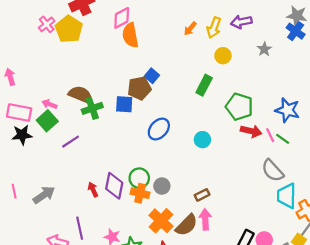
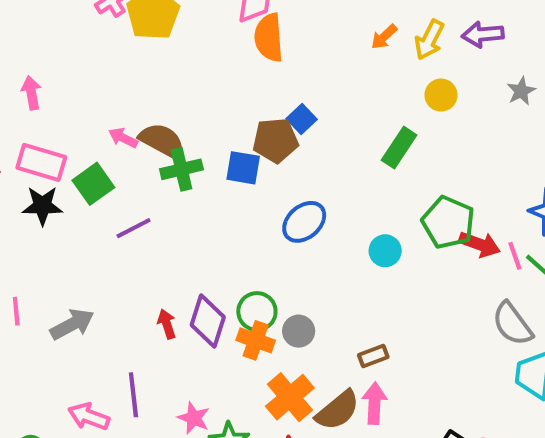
pink arrow: (49, 104) -> (123, 138), moved
green pentagon: (239, 107) -> (448, 222), moved

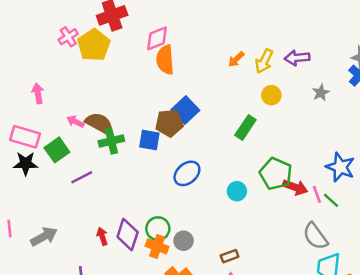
pink arrow: (31, 93) -> (38, 93), moved
blue square: (302, 119) -> (185, 110), size x1.5

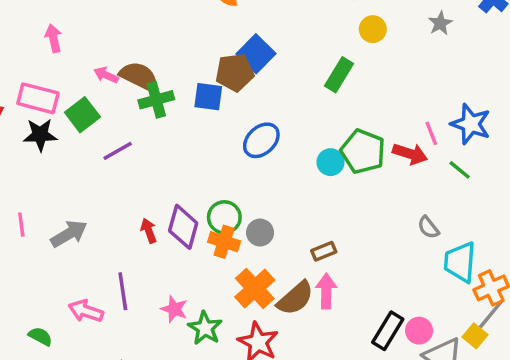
green pentagon: (276, 174) -> (363, 151), moved
pink line: (317, 194) -> (431, 133), moved
gray semicircle: (315, 236) -> (428, 227), moved, size x0.6

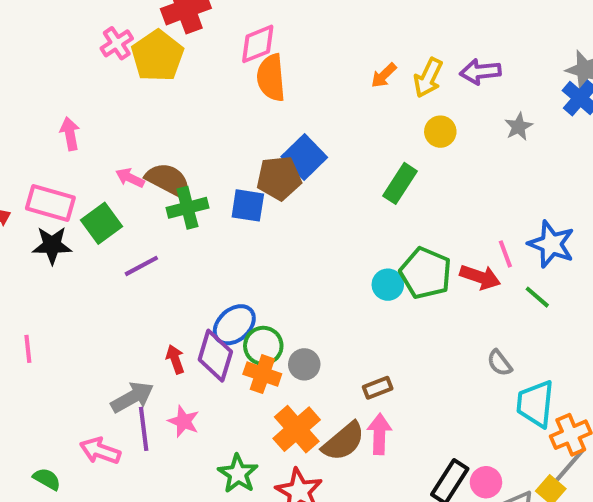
blue ellipse: (261, 140) -> (234, 325), moved
gray arrow: (69, 234) -> (132, 397), moved
pink star: (174, 309) -> (184, 421), moved

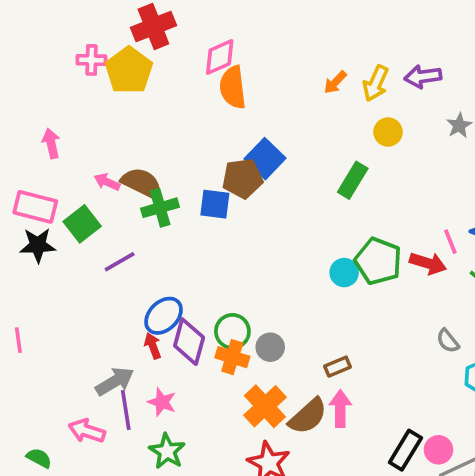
pink cross: (117, 43) -> (91, 60), turned 36
blue ellipse: (234, 325) -> (164, 316), moved
green star: (238, 474) -> (167, 451), moved

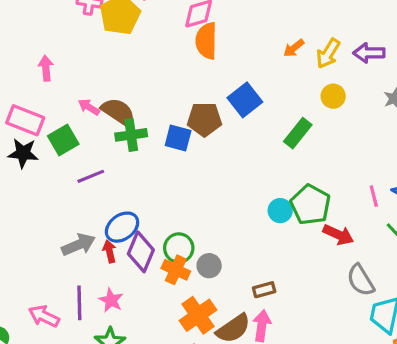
blue square: (265, 159) -> (245, 100), moved
red arrow: (428, 263) -> (338, 235), moved
gray semicircle: (448, 341) -> (361, 280), size x1.5
gray arrow: (115, 381) -> (78, 245), moved

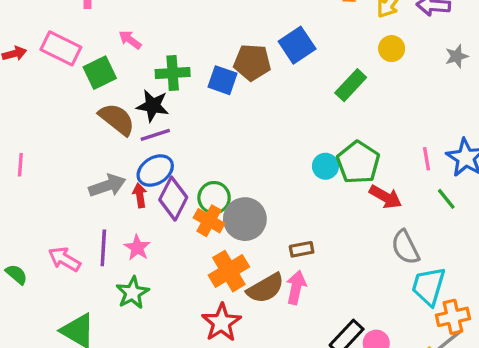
brown semicircle: (118, 112) -> (117, 119), moved
black star: (23, 153) -> (153, 106), moved
purple line: (91, 176) -> (155, 135), moved
gray circle: (209, 266) -> (245, 219), size x1.6

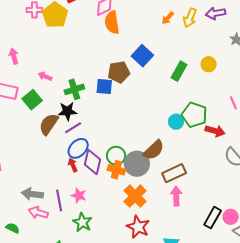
yellow circle: (392, 49) -> (209, 64), moved
brown semicircle: (117, 119) -> (49, 124), turned -80
gray arrow: (107, 186) -> (32, 194), moved, turned -140
brown rectangle: (302, 249) -> (174, 173), size x1.6
brown semicircle: (265, 288) -> (154, 150), moved

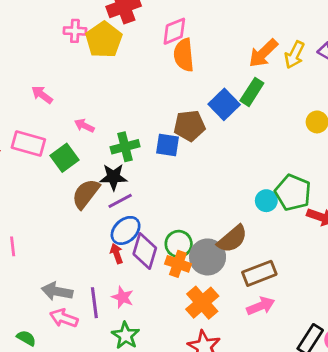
orange arrow: (168, 18) -> (263, 53), size x1.6
pink arrow: (14, 56) -> (42, 95), turned -42
green rectangle: (179, 71) -> (252, 92), moved
pink arrow: (176, 196) -> (261, 306), turned 66

